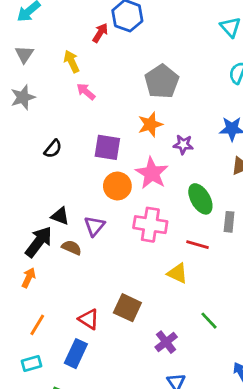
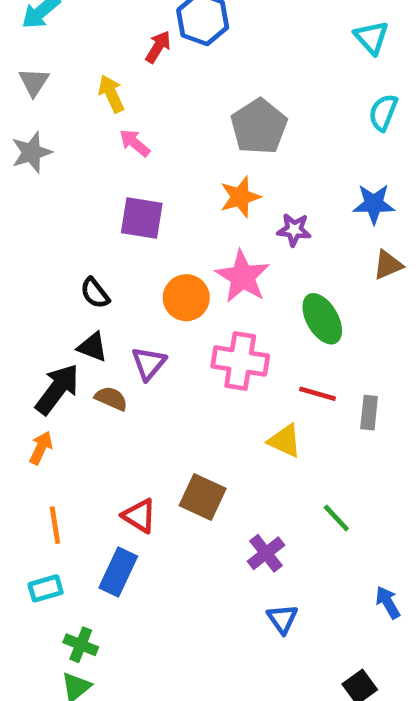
purple square: (107, 147) -> (142, 218), moved
black semicircle: (53, 149) -> (95, 293), moved, turned 102
gray rectangle: (229, 222) -> (369, 413), moved
orange line: (37, 325) -> (55, 525), turned -40

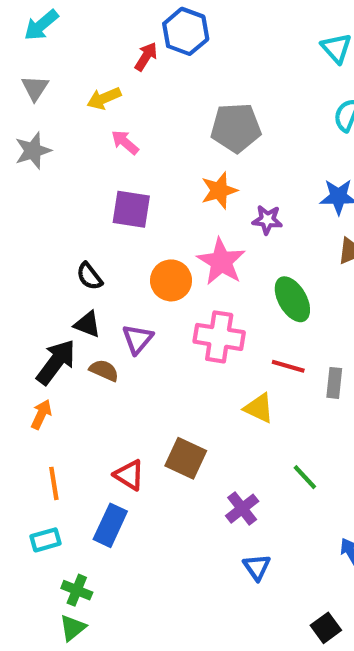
yellow arrow: (111, 94) -> (104, 98), turned -88
gray pentagon: (259, 127) -> (236, 128), turned 30

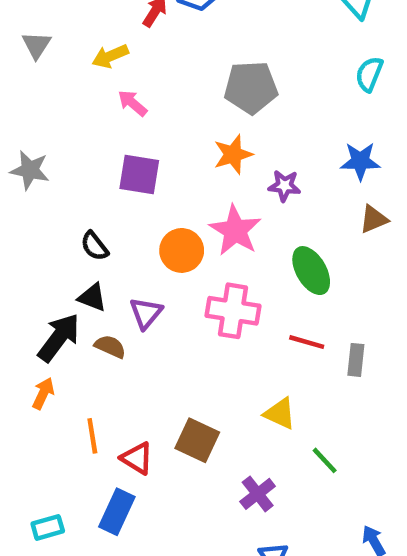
gray star: (33, 151) -> (30, 170), moved, turned 30
yellow triangle: (259, 408) -> (280, 414), moved
orange line: (54, 483) -> (92, 436), moved

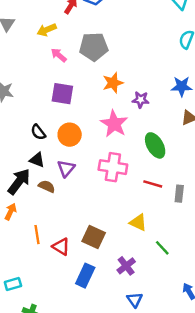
gray pentagon: (251, 87) -> (94, 47), moved
orange circle: (182, 250) -> (70, 135), moved
blue rectangle: (117, 512) -> (85, 276), moved

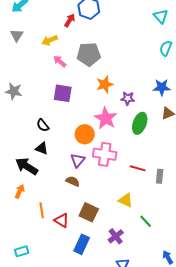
orange circle: (70, 135) -> (85, 134), moved
green ellipse: (155, 145) -> (140, 123), moved, turned 50
purple triangle: (66, 168) -> (78, 160), moved
black arrow: (19, 182) -> (27, 166), turned -95
brown semicircle: (47, 186) -> (73, 181), moved

